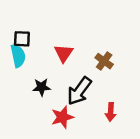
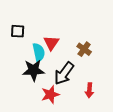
cyan semicircle: (18, 56) -> (39, 52), moved
black star: (41, 87) -> (33, 70), size x1.5

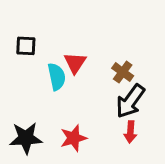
black star: (33, 70) -> (26, 138), moved
black arrow: (64, 73) -> (130, 101), moved

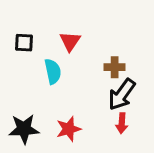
red triangle: (75, 63) -> (70, 41), moved
brown cross: (123, 72) -> (115, 67), turned -36

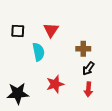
black arrow: (122, 94) -> (88, 68), size x0.6
red star: (69, 129) -> (55, 84), moved

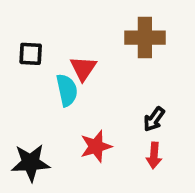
red triangle: (51, 30) -> (83, 68), moved
brown cross: (83, 49) -> (145, 38), moved, size x1.5

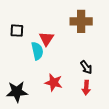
black arrow: (154, 119) -> (86, 67), turned -72
red star: (96, 146) -> (54, 83), turned 30

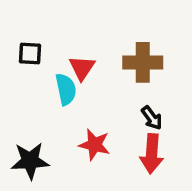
brown cross: (81, 21) -> (143, 62), moved
red arrow: (86, 88) -> (152, 154), size x1.5

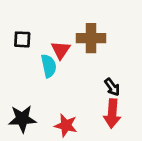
brown cross: (143, 62) -> (91, 38), moved
red star: (94, 145) -> (66, 125), moved

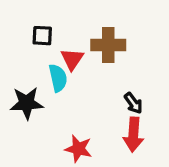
black square: (22, 39) -> (42, 36), moved
black star: (22, 119) -> (27, 103), moved

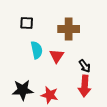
red triangle: (72, 59) -> (57, 56), moved
black star: (27, 103) -> (23, 90), moved

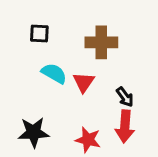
cyan semicircle: (37, 50) -> (54, 73), turned -48
red star: (50, 95) -> (88, 140), moved

